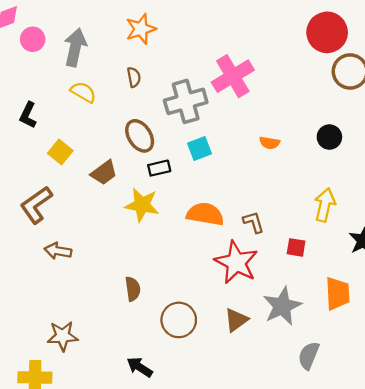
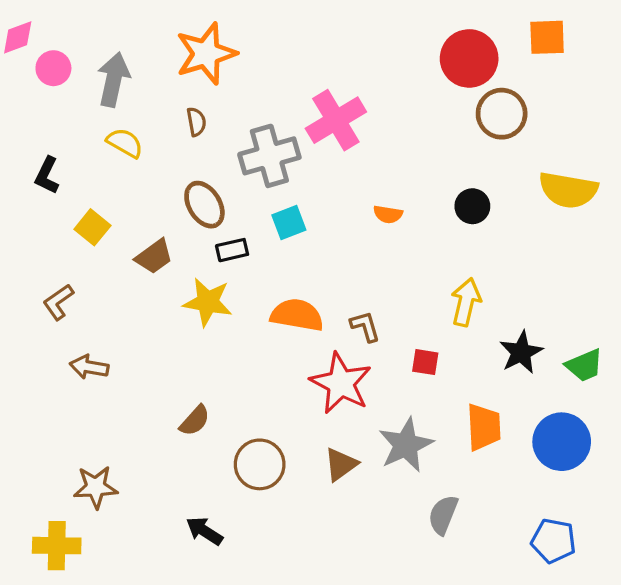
orange star: (141, 29) -> (206, 54), size x1.4
brown L-shape: (36, 205) -> (58, 302), size x0.7
brown semicircle: (133, 289) -> (195, 421), turned 50

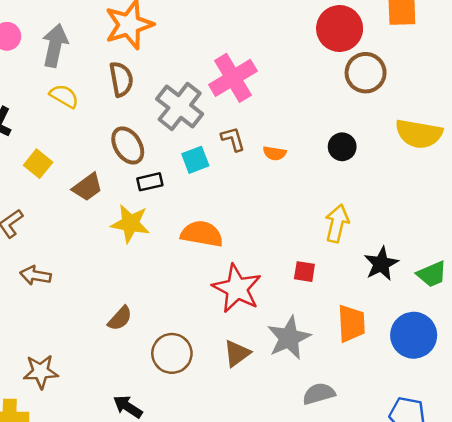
brown semicircle: (196, 122) -> (121, 79), size x1.5
gray cross: (269, 156) -> (180, 106), turned -36
brown L-shape: (365, 326) -> (233, 139), moved
gray semicircle: (443, 515) -> (319, 394), turned 52

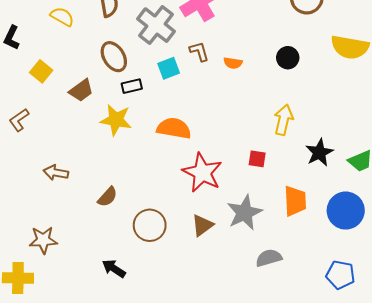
brown arrow: (35, 275) -> (56, 173), moved

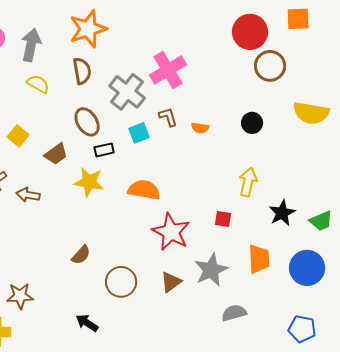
brown arrow: (56, 173) -> (28, 195), moved

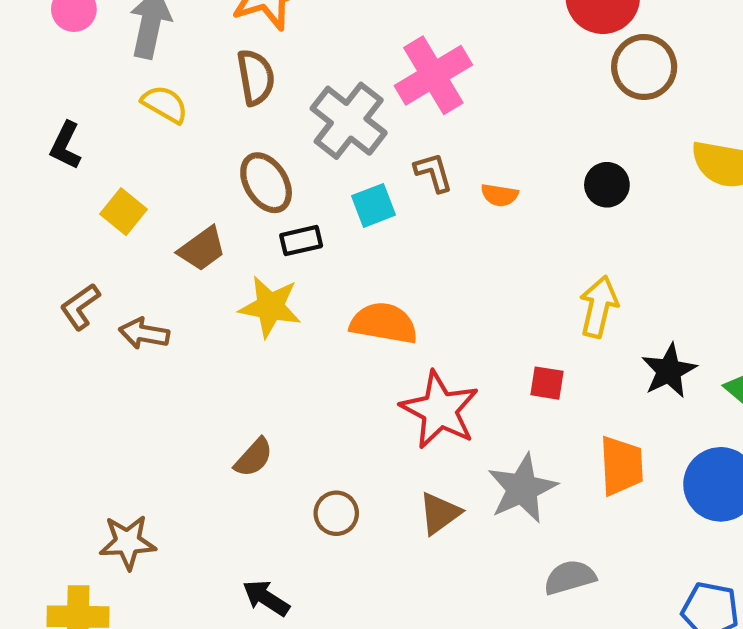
brown circle: (121, 282) -> (336, 513), size x0.7

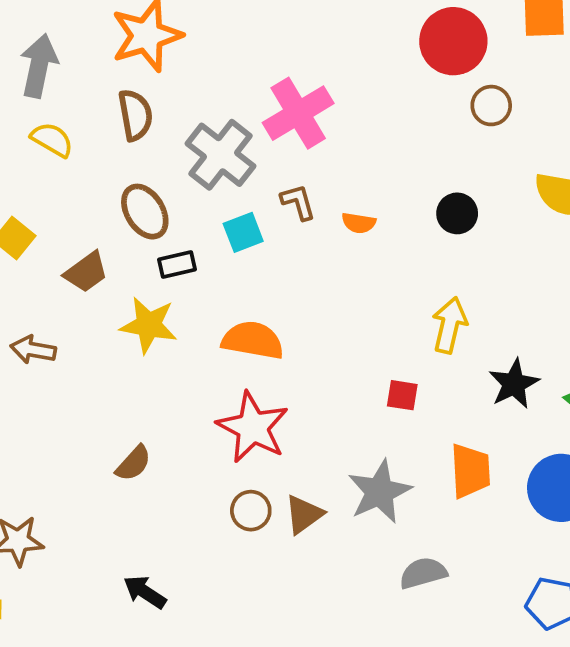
brown circle: (644, 67) -> (491, 106), size x0.7
red star: (440, 410) -> (253, 427), moved
brown circle: (336, 513) -> (251, 511), moved

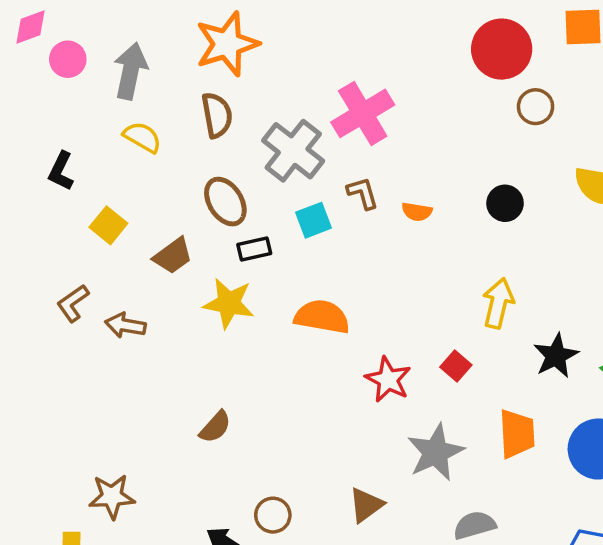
red square: (402, 395) -> (456, 366), turned 32
red star: (253, 427) -> (388, 380), moved, size x0.7
brown circle: (251, 511) -> (273, 515), moved
brown triangle: (304, 514) -> (366, 505), moved

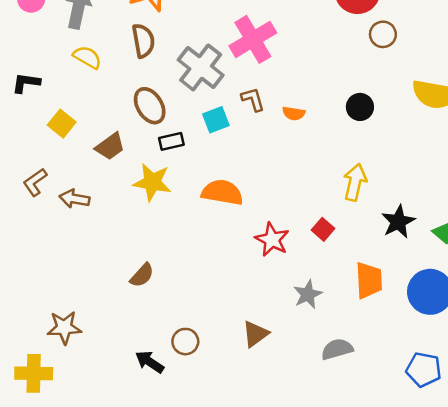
black L-shape: (61, 171) -> (26, 83), turned 72
gray star: (436, 452) -> (308, 294), size x0.7

